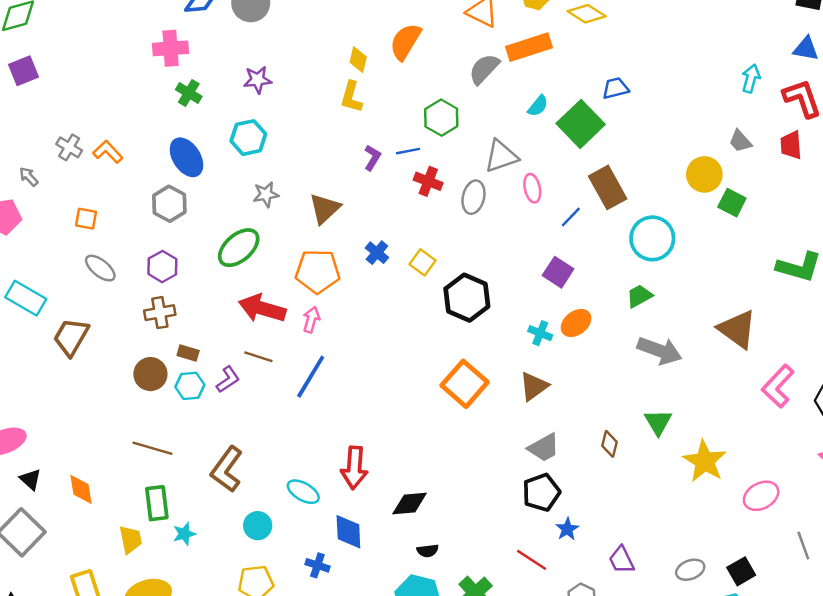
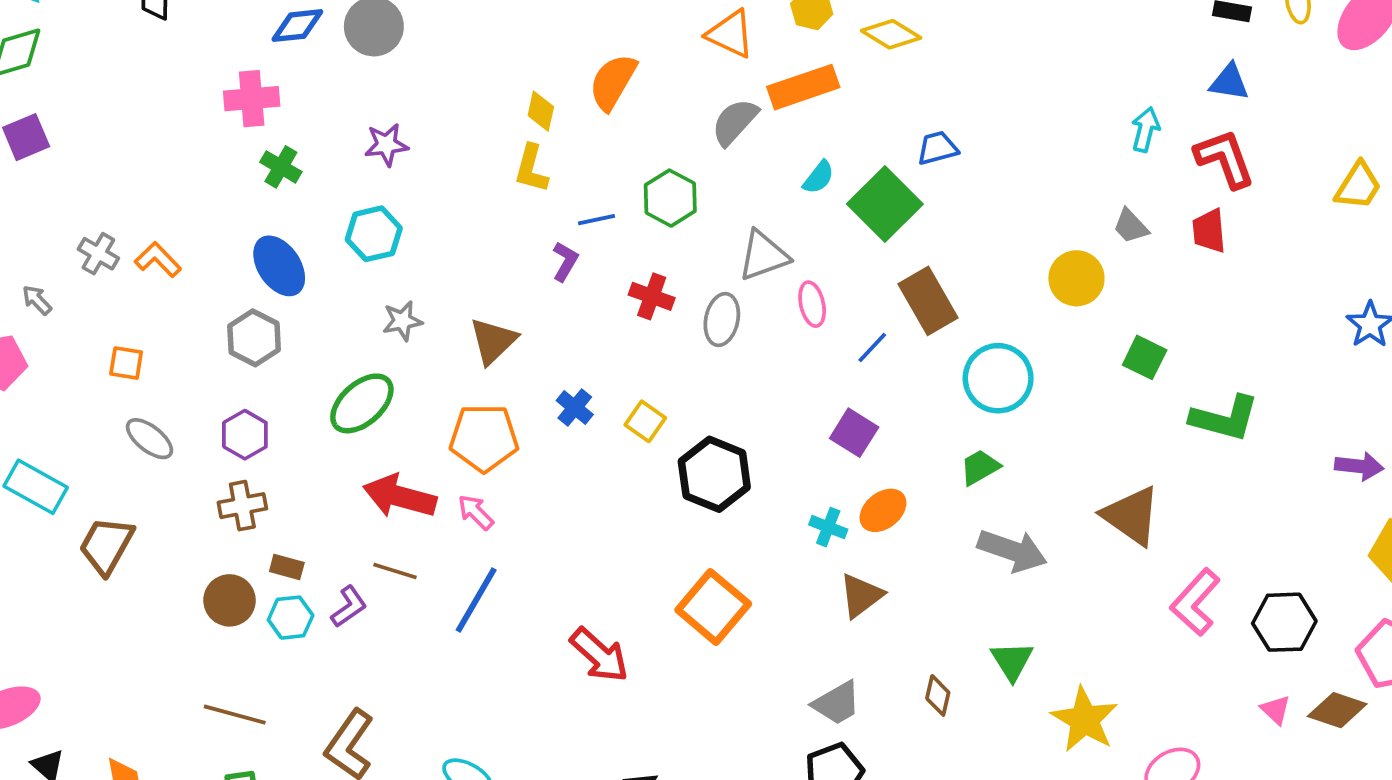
blue line: (408, 151) -> (597, 220), moved
green square: (732, 203) -> (1145, 357), moved
pink arrow: (311, 320) -> (476, 512), turned -60
brown triangle: (534, 386) -> (861, 596), moved
red arrow: (354, 468) -> (599, 655), moved, turned -51

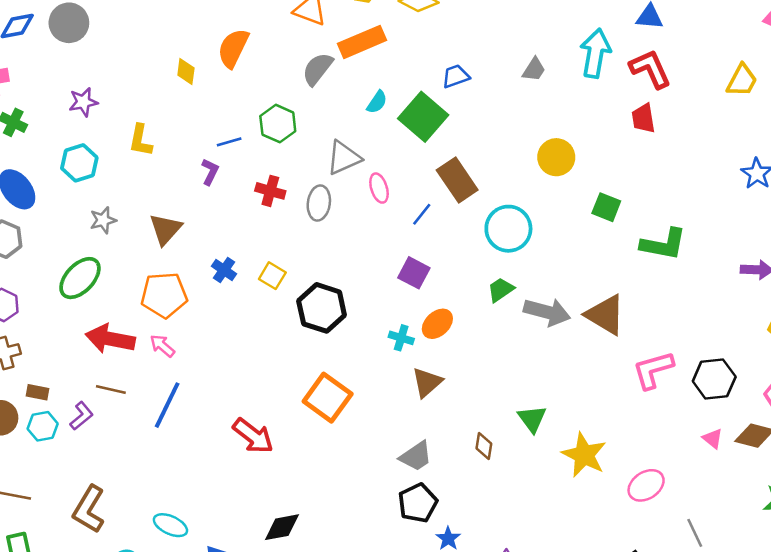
cyan arrow: (1145, 130) -> (595, 53), size x1.6
yellow L-shape: (531, 169) -> (140, 140), moved
gray trapezoid: (1131, 226) -> (534, 69), moved, turned -100
gray arrow: (1012, 551) -> (547, 312), moved
pink L-shape: (1195, 602) -> (653, 370), turned 36

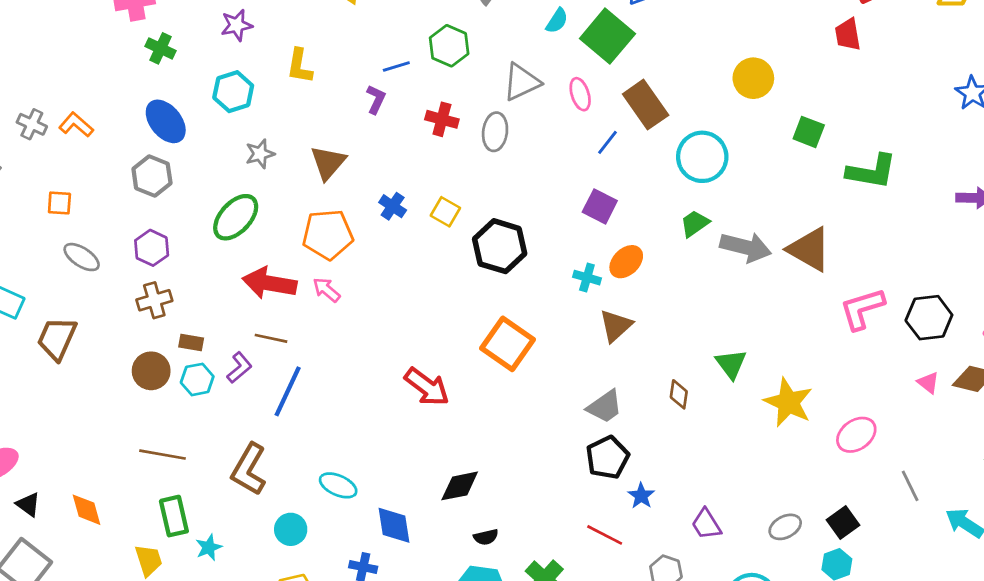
pink ellipse: (379, 188) -> (580, 94), moved
blue line: (167, 405) -> (288, 391), moved

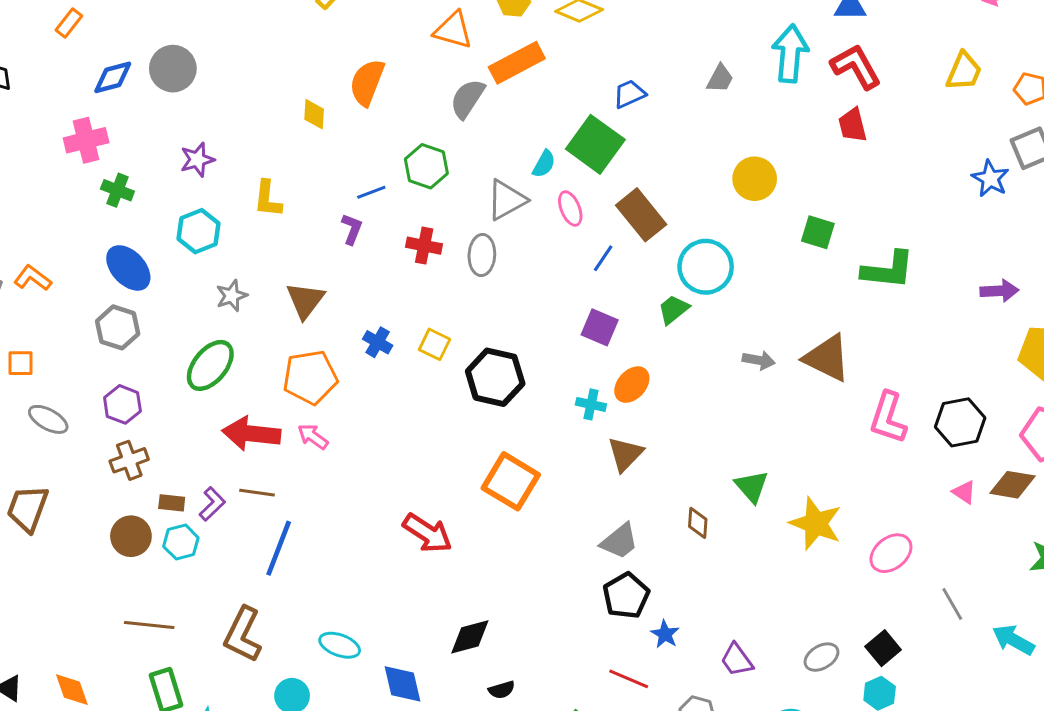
cyan semicircle: (557, 21) -> (544, 164), moved
green trapezoid: (695, 224) -> (673, 309), moved
gray arrow: (746, 247) -> (759, 360), size x0.6
pink L-shape: (862, 309) -> (888, 418), turned -51
purple L-shape: (239, 368) -> (212, 504), moved

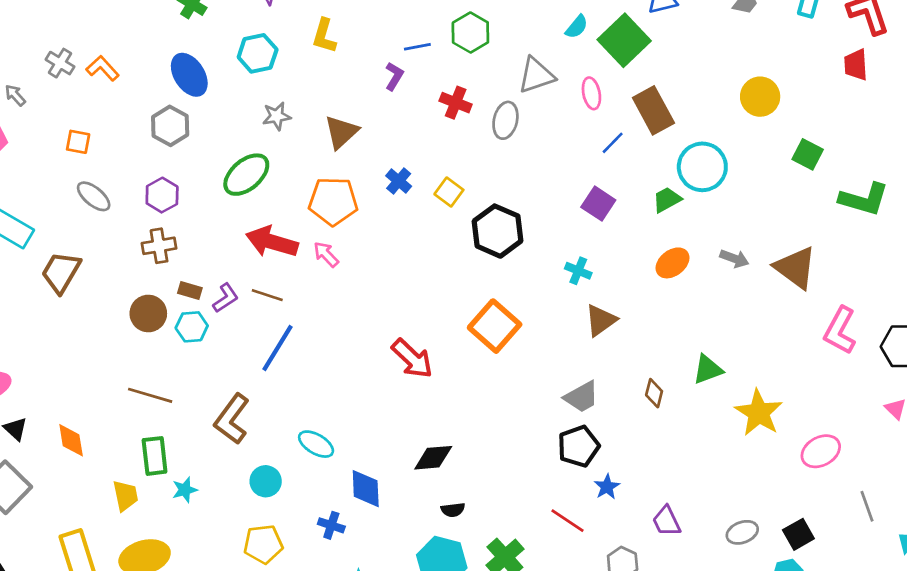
cyan semicircle: (544, 164) -> (577, 27), moved
orange ellipse: (632, 385) -> (673, 263), moved
green triangle: (752, 486) -> (708, 370), turned 40

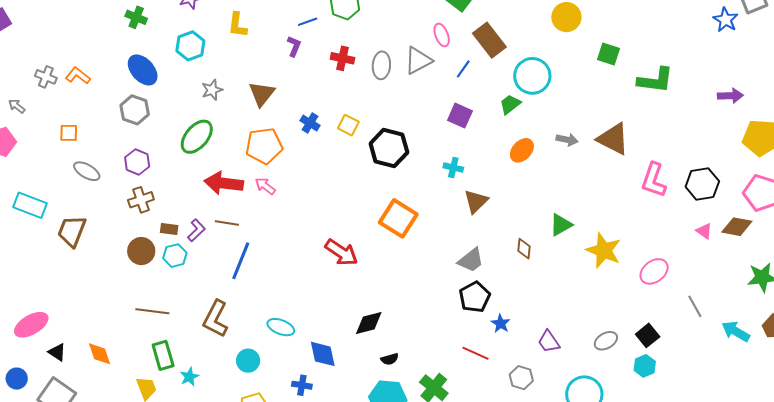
gray triangle: (536, 75) -> (418, 61), moved

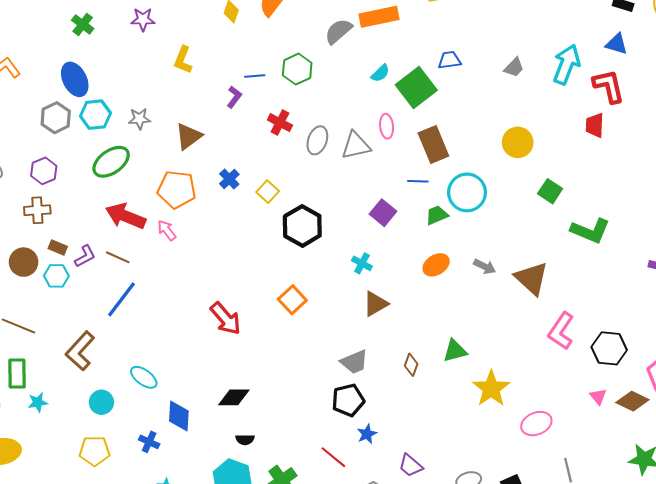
cyan hexagon: (190, 46) -> (95, 115), moved
blue line: (463, 69) -> (418, 181), moved, turned 42
orange square: (398, 218) -> (292, 300), size x0.7
purple trapezoid: (549, 342) -> (411, 466), turned -30

